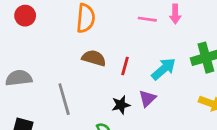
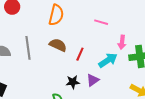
pink arrow: (175, 14) -> (122, 42), moved
gray line: (64, 99) -> (28, 48), moved

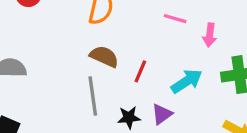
pink arrow: (122, 42) -> (210, 35), moved
gray line: (28, 48) -> (93, 96), moved

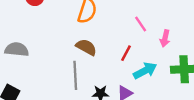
pink line: (175, 19) -> (141, 24), turned 35
red line: (140, 71) -> (126, 53), moved

